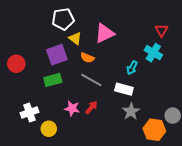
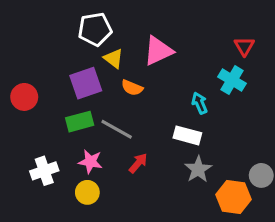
cyan arrow: (132, 68) -> (200, 103), turned 128
gray line: (91, 80) -> (117, 129), moved
pink star: (72, 108) -> (90, 162), moved
yellow circle: (49, 129) -> (87, 192), moved

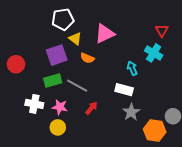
white cross: (44, 171) -> (34, 104), moved, turned 30

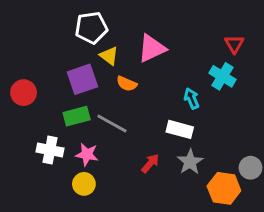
red arrow: (91, 108) -> (150, 163), moved

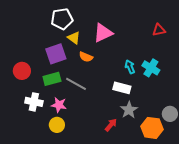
red triangle: (234, 44) -> (159, 30), turned 48
cyan cross: (222, 76) -> (151, 68), moved
red circle: (24, 93) -> (22, 71), moved
red arrow: (150, 163) -> (111, 125), moved

